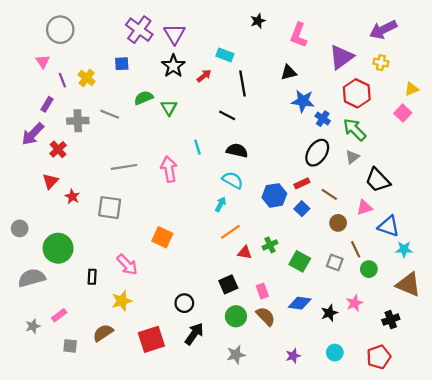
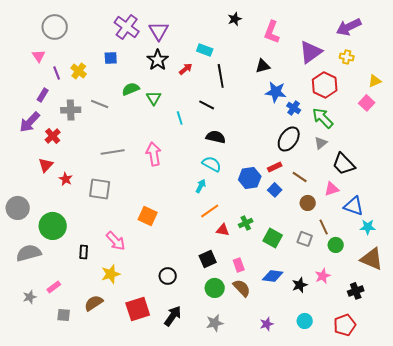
cyan line: (198, 147) -> (180, 118), moved
gray circle: (20, 228) -> (18, 208), size x1.5
black arrow: (194, 334) -> (173, 316), moved

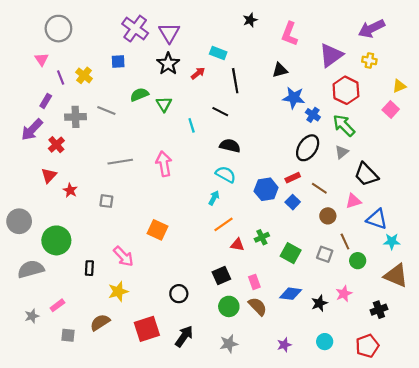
gray square: (100, 189) -> (106, 201), size x0.6

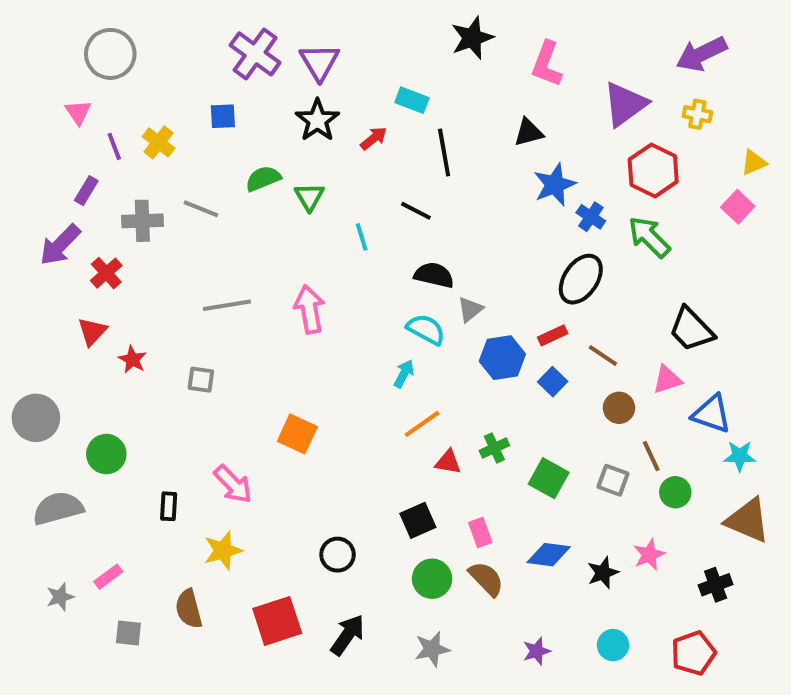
black star: (250, 20) -> (472, 38), size x1.5
blue star: (294, 98) -> (555, 185), turned -30
gray triangle: (342, 152) -> (470, 309), moved
green circle: (56, 240) -> (106, 454), size x0.7
brown semicircle: (100, 322) -> (189, 609), turned -72

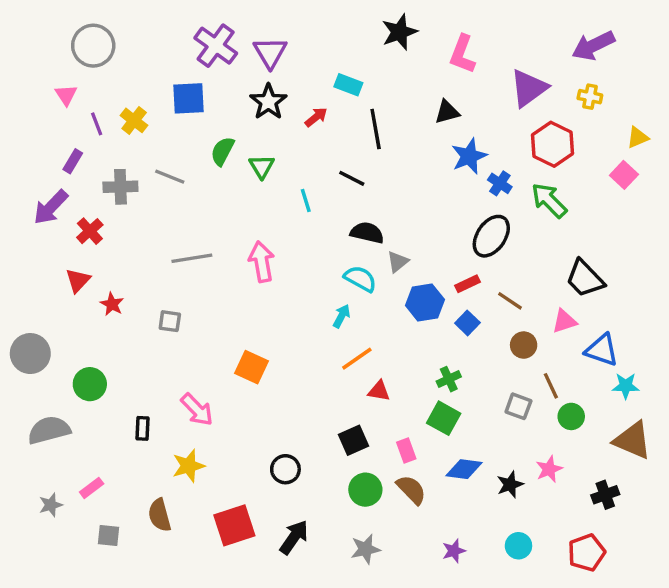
blue square: (223, 116) -> (188, 98), size x1.5
green semicircle: (263, 179) -> (222, 151), turned -40
green cross: (494, 448) -> (449, 379), moved
green square: (549, 478) -> (444, 418), moved

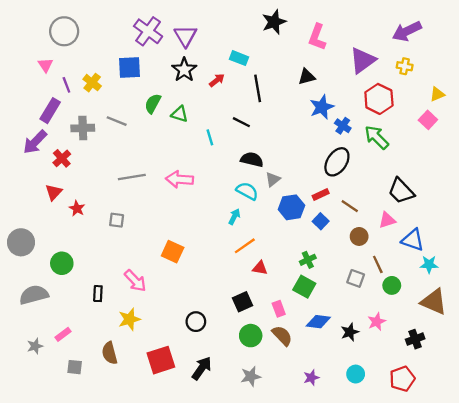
purple rectangle: (73, 161) -> (50, 111), size x1.5
green triangle: (262, 166) -> (180, 114), turned -42
pink arrow: (262, 262) -> (180, 179), turned -76

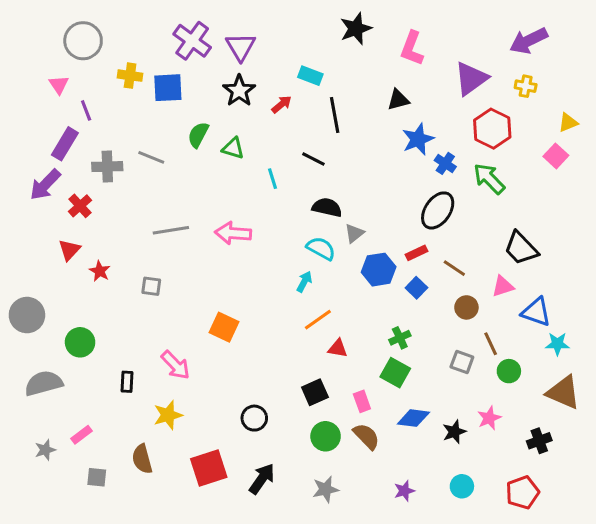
yellow cross: (92, 83) -> (130, 76), moved, turned -30

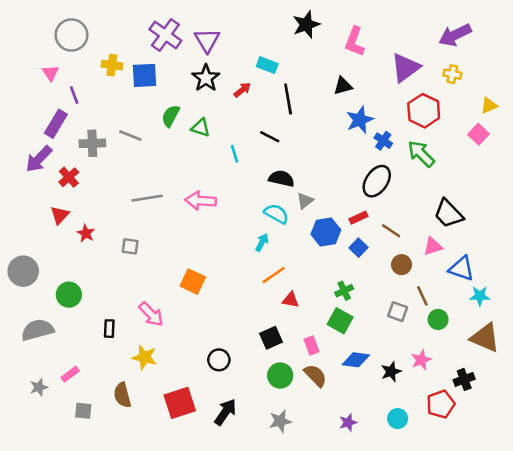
yellow star: (168, 415) -> (145, 357), turned 30
red pentagon: (523, 492) -> (441, 404), moved

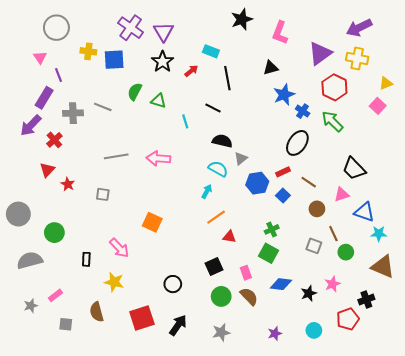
yellow cross: (452, 74) -> (357, 59), size x1.5

